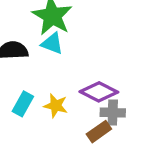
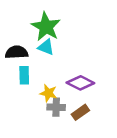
cyan rectangle: (23, 104) -> (24, 75), moved, turned -30
gray cross: (113, 113) -> (56, 107), moved

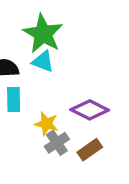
gray cross: (56, 107) -> (57, 143), turned -36

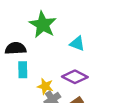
cyan triangle: (43, 61) -> (77, 44), moved

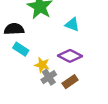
cyan rectangle: (23, 70) -> (21, 49), turned -56

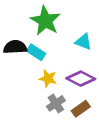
cyan rectangle: (21, 49) -> (36, 52), moved
yellow star: (42, 65) -> (48, 79), moved

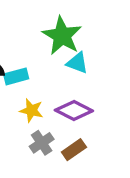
green star: (45, 21) -> (62, 36), moved
cyan rectangle: (36, 52) -> (16, 76), turned -48

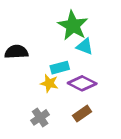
cyan rectangle: (16, 76) -> (60, 68), moved
gray cross: (42, 143) -> (40, 117), moved

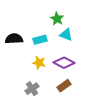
green star: (73, 26) -> (57, 19), size x0.6
cyan rectangle: (60, 68) -> (40, 40), moved

